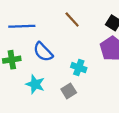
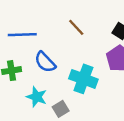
cyan cross: (79, 68) -> (83, 79), size x1.6
gray square: (69, 91) -> (61, 109), moved

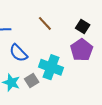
gray square: (61, 109) -> (32, 80), moved

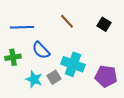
purple pentagon: (82, 50) -> (106, 76), moved, turned -30

